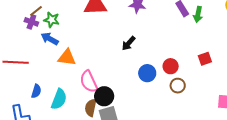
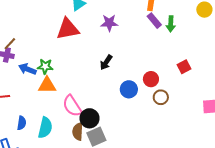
green star: (52, 20) -> (45, 66), moved

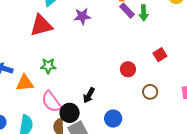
black arrow: (106, 62) -> (89, 95), moved
green star: (45, 66) -> (48, 66), moved
blue circle: (129, 89) -> (113, 119), moved
brown circle: (161, 97) -> (150, 92), moved

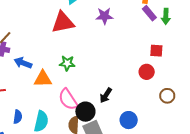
red square: (160, 55) -> (156, 51), moved, turned 32

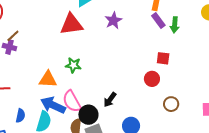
purple star: (104, 16) -> (113, 20), turned -30
blue arrow: (23, 63) -> (53, 105), moved, size x1.4

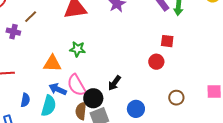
brown line: (13, 36) -> (31, 17), moved
brown circle: (171, 104) -> (176, 98), moved
blue arrow: (53, 105) -> (58, 89), size x0.7

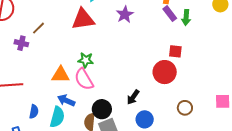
red circle: (156, 62) -> (165, 72), size x1.5
black arrow: (114, 83) -> (133, 97), moved
pink semicircle: (77, 85) -> (84, 79), moved

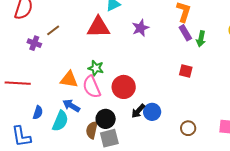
red circle: (165, 72) -> (124, 87), moved
blue circle: (145, 119) -> (152, 112), moved

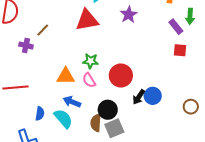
purple rectangle: (185, 33) -> (176, 27), moved
pink semicircle: (92, 87) -> (89, 80), size x0.7
cyan semicircle: (60, 121) -> (63, 119), turned -55

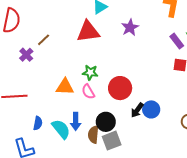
purple cross: (26, 45) -> (26, 55), turned 32
blue arrow: (72, 102) -> (76, 121), moved, turned -114

